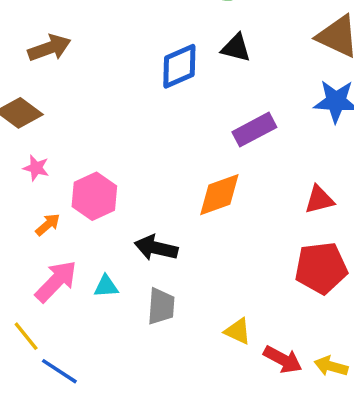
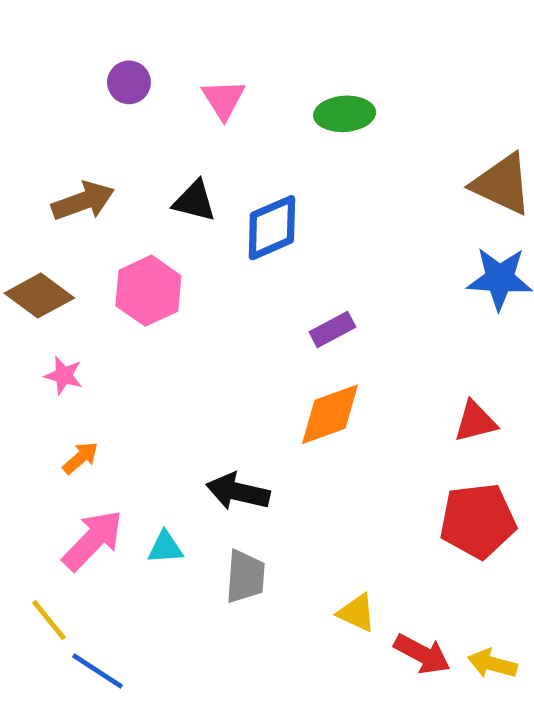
black triangle: (236, 48) -> (194, 201), moved
purple rectangle: (254, 130) -> (332, 329), moved, size x0.7
pink hexagon: (94, 196) -> (148, 291), moved

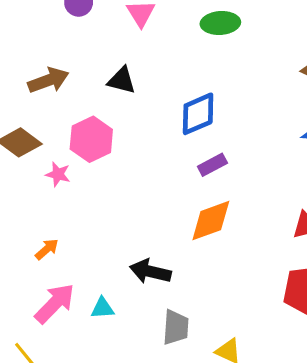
blue diamond: (272, 228) -> (198, 114), moved
pink star: (64, 375) -> (58, 174), moved
gray trapezoid: (245, 577) -> (176, 327), moved

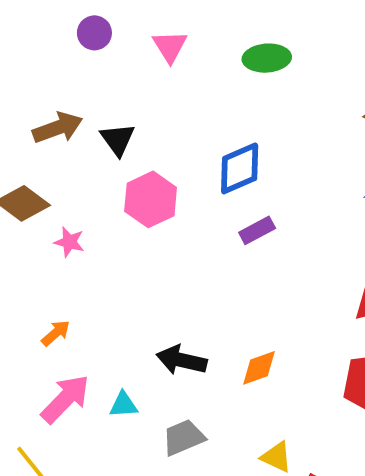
black triangle: (122, 80) -> (118, 139), moved, turned 40
pink hexagon: (91, 139) -> (151, 199), moved
orange diamond: (211, 221) -> (259, 368), moved, size x0.7
gray trapezoid: (176, 327) -> (183, 438), moved, turned -117

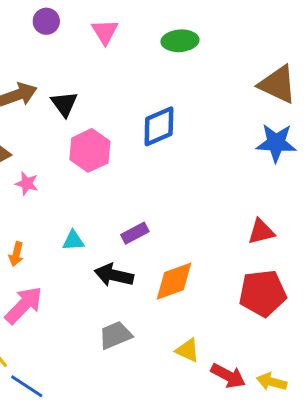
purple rectangle: (257, 230) -> (135, 233), moved
orange arrow: (56, 333) -> (16, 254), turned 145
orange diamond: (259, 368) -> (174, 281), size x1.4
cyan triangle: (123, 405) -> (73, 241), moved

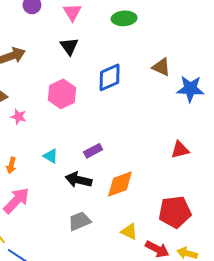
brown triangle: (278, 84) -> (161, 67), moved, size x0.7
black triangle: (64, 104) -> (69, 46), moved
cyan triangle: (73, 241) -> (51, 156), turned 35
red pentagon: (263, 293) -> (175, 212), moved

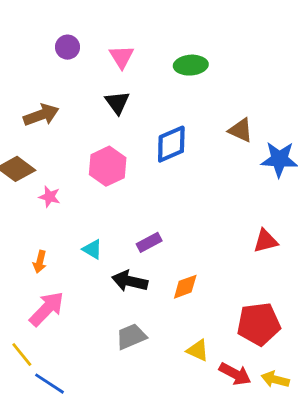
orange diamond: (120, 184) -> (185, 287), size x0.7

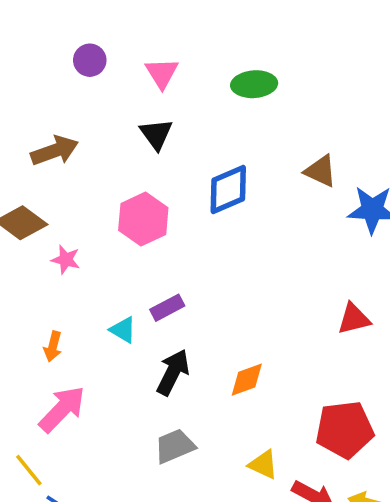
purple rectangle: (149, 242) -> (167, 308), moved
black arrow: (130, 281) -> (173, 372), turned 104

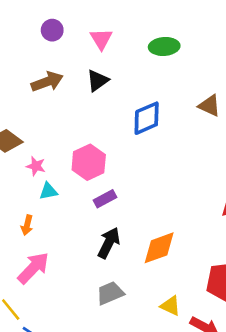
black triangle: (156, 134) -> (97, 80), turned 30
brown arrow: (55, 151) -> (47, 82), moved
pink hexagon: (143, 219) -> (89, 162), moved
cyan triangle: (123, 330) -> (48, 191), moved, turned -42
orange diamond: (247, 380) -> (159, 248), size x1.4

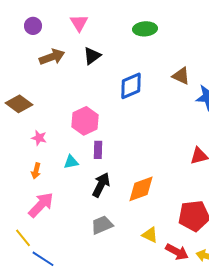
purple circle: (52, 30) -> (33, 26), moved
pink triangle: (101, 39) -> (79, 23), moved
pink star: (36, 166) -> (39, 138), moved
cyan triangle: (48, 191) -> (71, 162), moved
purple rectangle: (105, 199) -> (98, 150), turned -60

